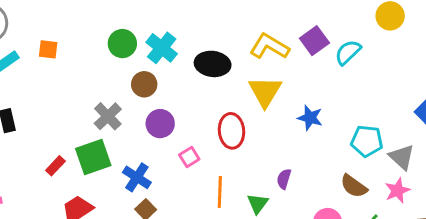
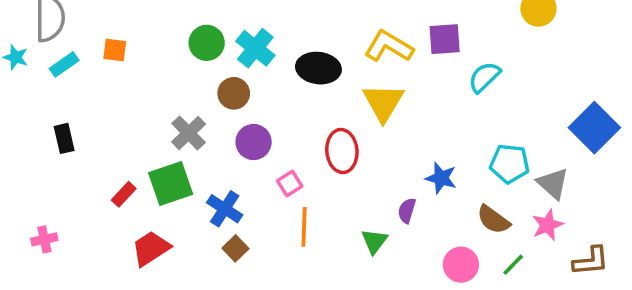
purple square: (314, 41) -> (445, 39), turned 32
cyan semicircle: (348, 52) -> (484, 77), moved
blue star: (310, 118) -> (441, 178), moved
orange line: (220, 192) -> (304, 227), moved

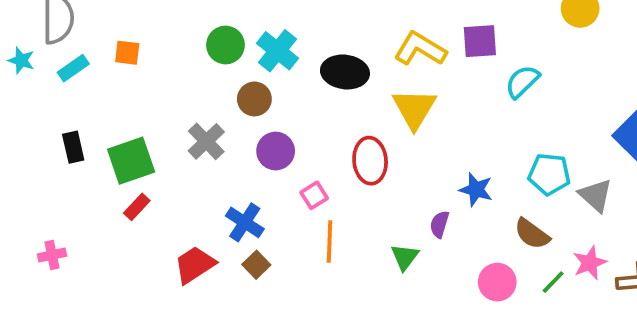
green square: (171, 183) -> (131, 161), moved
pink star: (547, 225) -> (590, 263), moved
red trapezoid: (151, 248) -> (195, 265), moved

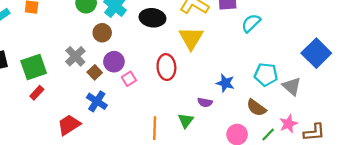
pink square: (314, 195) -> (129, 79), moved
purple semicircle: (439, 224) -> (205, 102), turned -96
orange line: (330, 242) -> (155, 128), moved
brown square: (256, 265) -> (95, 72), moved

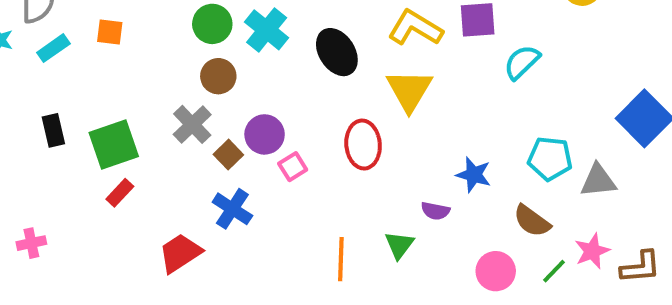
black ellipse: (152, 18) -> (337, 52), turned 50
brown circle: (102, 33) -> (218, 76), moved
gray triangle: (292, 86) -> (598, 181), turned -48

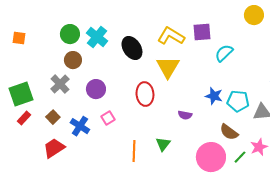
brown square: (228, 155) -> (53, 117), moved
pink square: (293, 167) -> (108, 118), moved
blue star: (474, 175) -> (214, 96), moved
purple semicircle: (435, 211) -> (185, 115), moved
pink circle: (496, 271) -> (211, 157), size x1.5

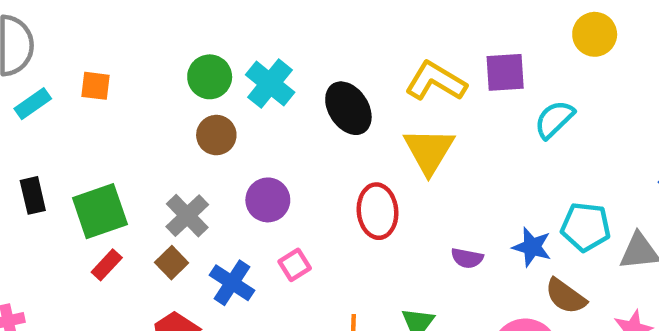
yellow circle: (254, 15) -> (595, 34), moved
gray cross: (60, 84) -> (187, 216), moved
blue star: (214, 96) -> (532, 247), moved

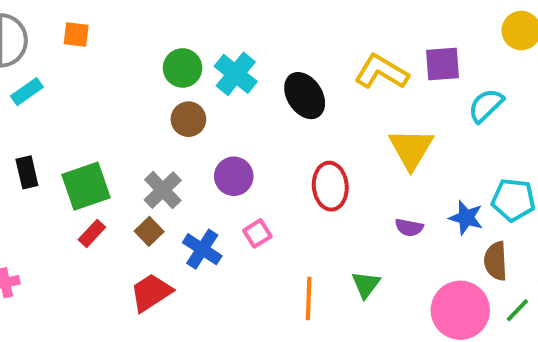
orange square: (95, 86) -> (76, 34), moved
yellow triangle: (429, 151) -> (411, 149), moved
brown semicircle: (566, 296) -> (496, 261), turned 51

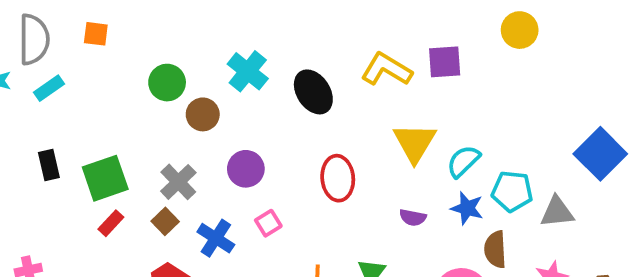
green circle: (183, 68) -> (167, 83), moved
cyan semicircle: (486, 105) -> (463, 161), moved

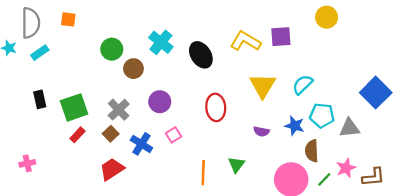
cyan semicircle: (463, 161) -> (303, 85), moved

